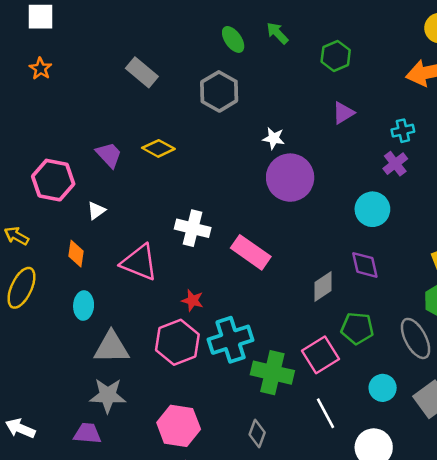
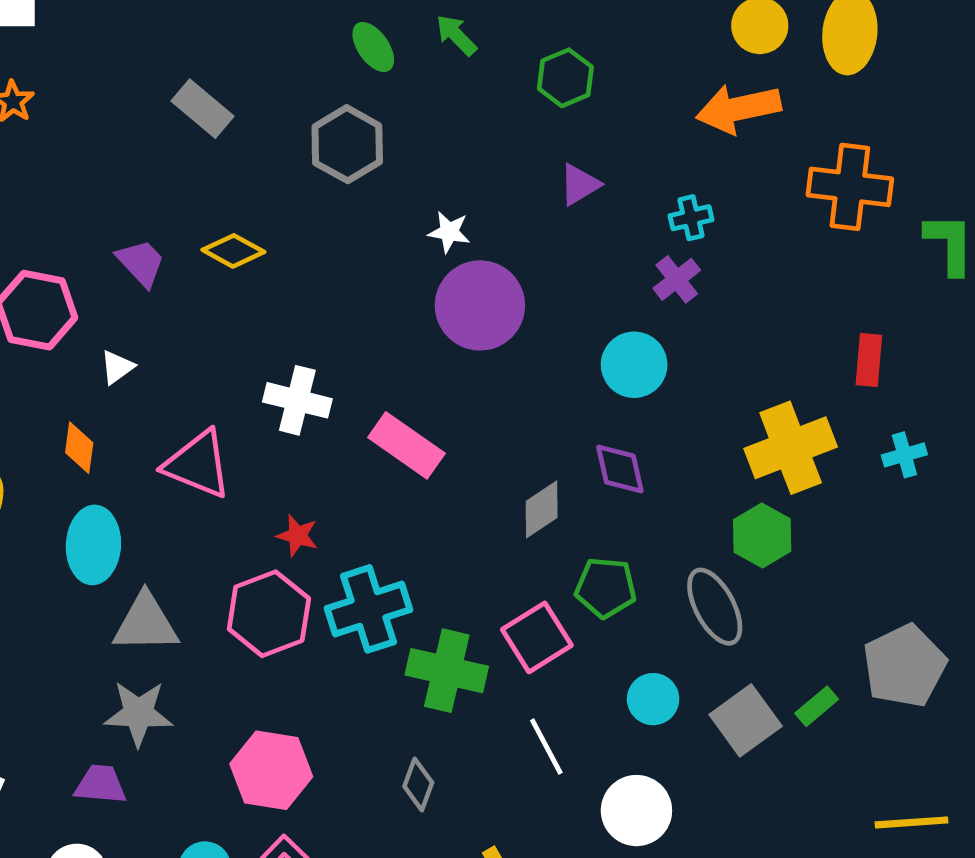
cyan ellipse: (84, 306) -> (93, 545), size x1.4

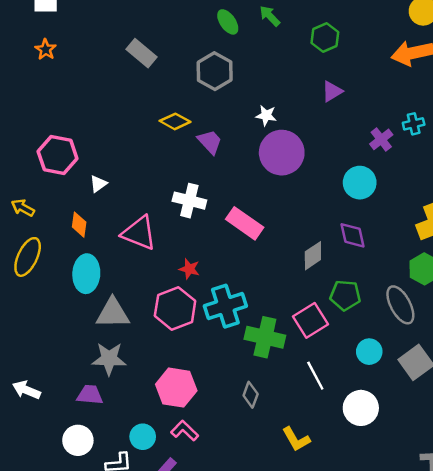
cyan cross: (691, 218) -> (414, 124), moved
yellow diamond: (233, 251) -> (175, 121), moved
purple trapezoid: (141, 263) -> (210, 142), moved

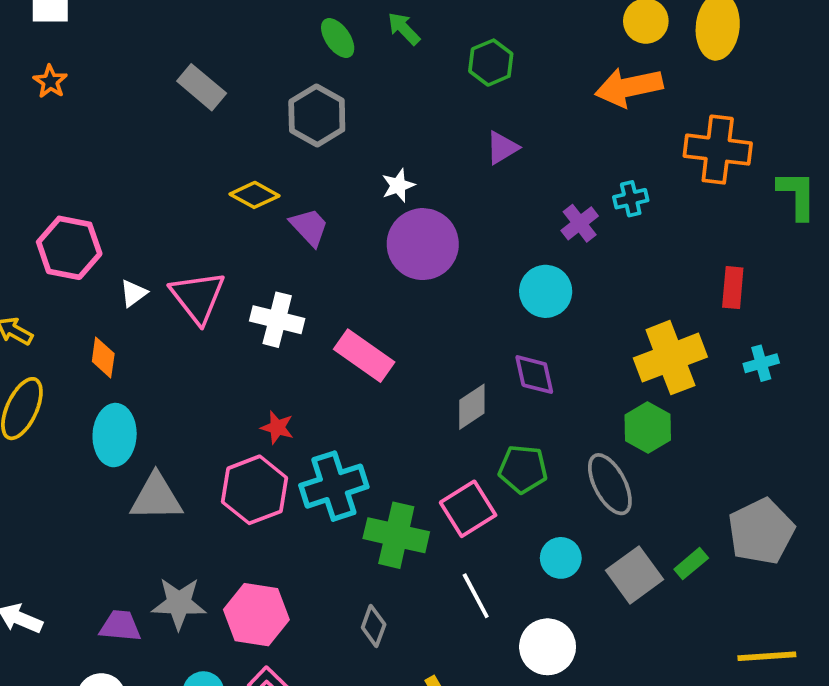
white star: (266, 115) -> (398, 185), turned -30
pink triangle: (139, 233) -> (198, 297), moved, turned 30
gray star: (109, 359) -> (179, 603), moved

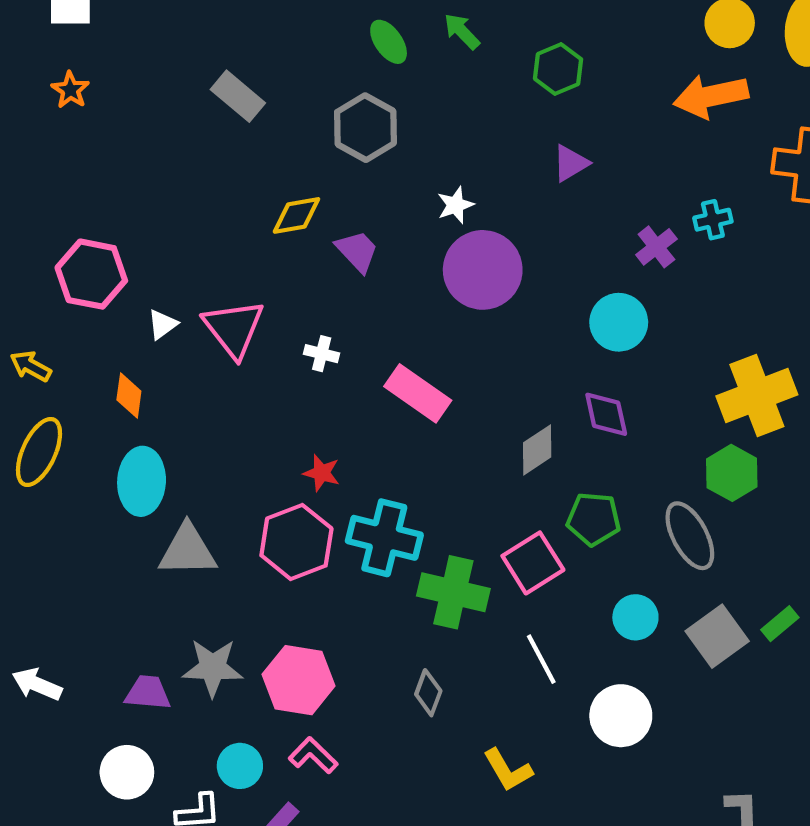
yellow diamond: (254, 195) -> (296, 215), turned -39
white cross: (277, 320) -> (322, 354), size x0.6
cyan cross: (334, 486) -> (384, 538), turned 32

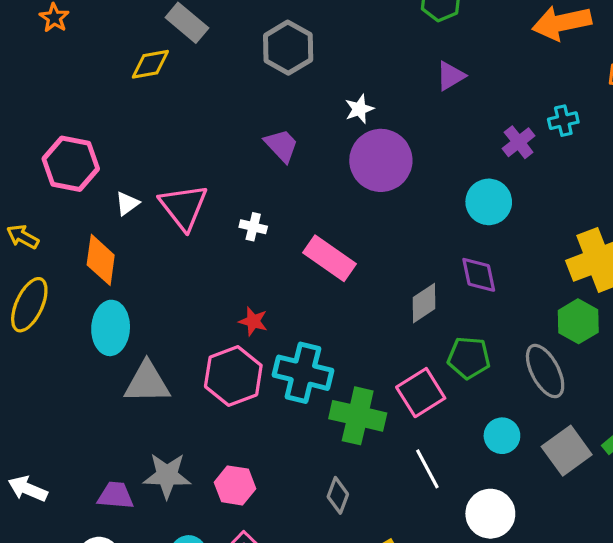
yellow diamond: (296, 215) -> (150, 64), moved
orange diamond: (129, 395) -> (101, 260), size x1.4
pink hexagon: (299, 680) -> (235, 485), size x0.7

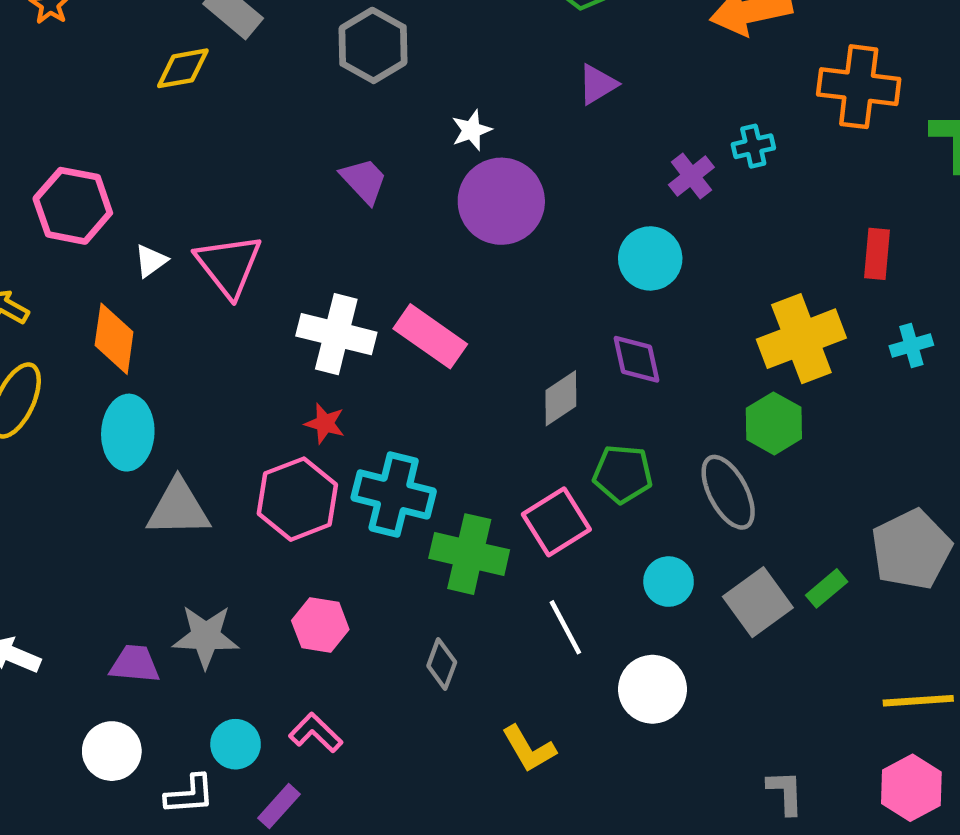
white cross: (253, 227) -> (336, 334), moved, size x2.0
pink hexagon: (235, 485) -> (320, 625), moved

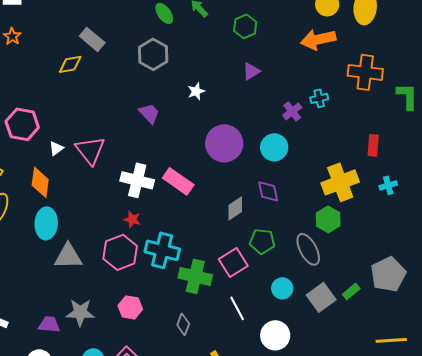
purple circle: (501, 201) -> (224, 143), moved

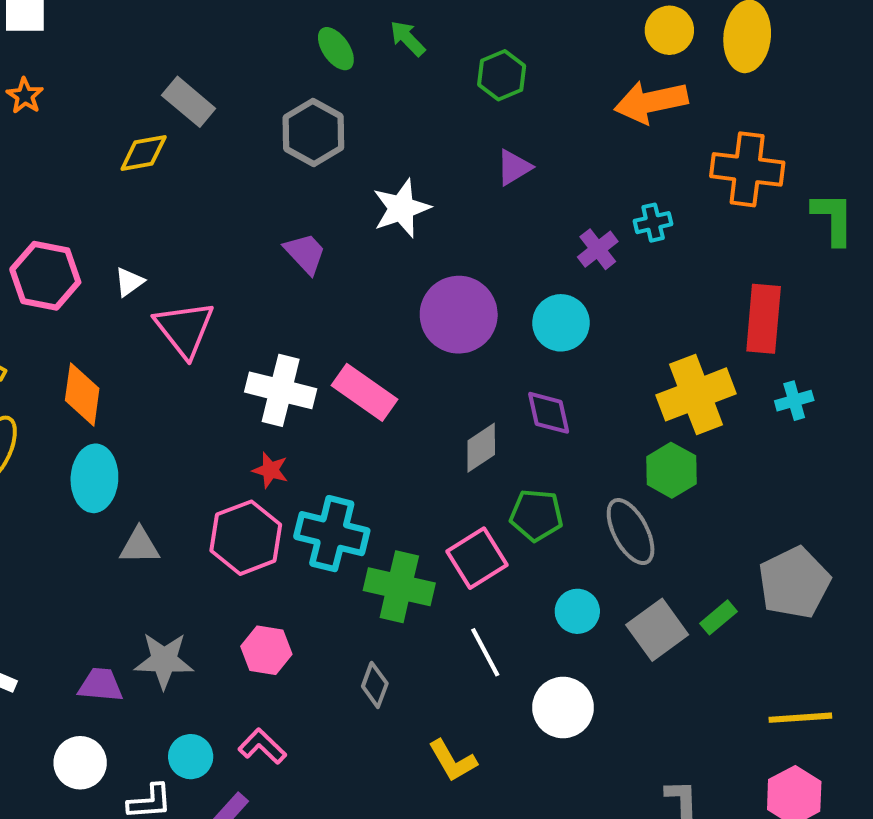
white star: (196, 91) -> (401, 208), size x1.6
red rectangle: (373, 145) -> (764, 319), size x1.5
white triangle: (56, 148) -> (129, 282), moved
gray triangle: (68, 256) -> (139, 546), size x0.7

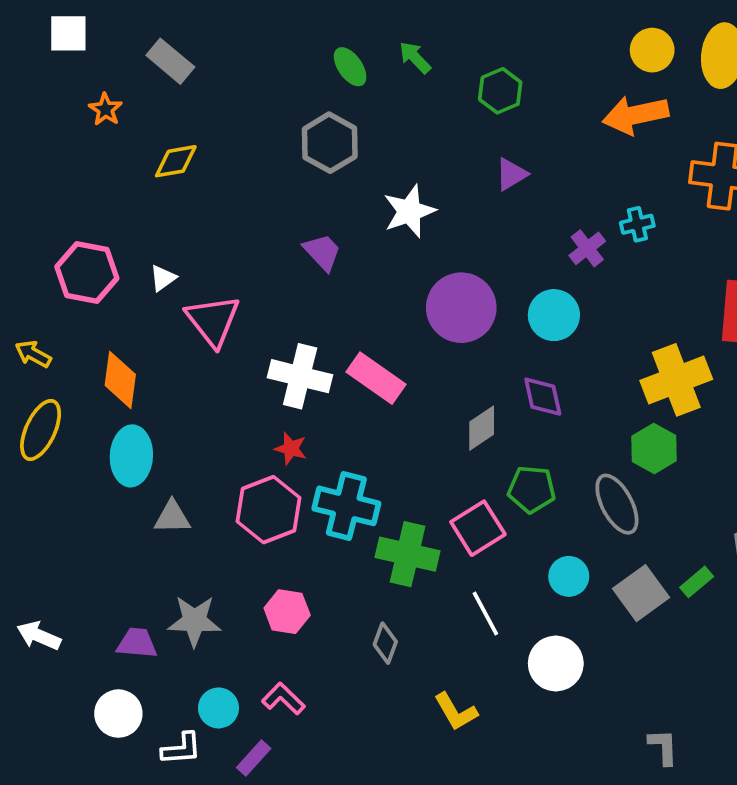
orange star: (25, 96) -> (105, 109), moved
gray rectangle: (189, 102) -> (170, 61), moved

